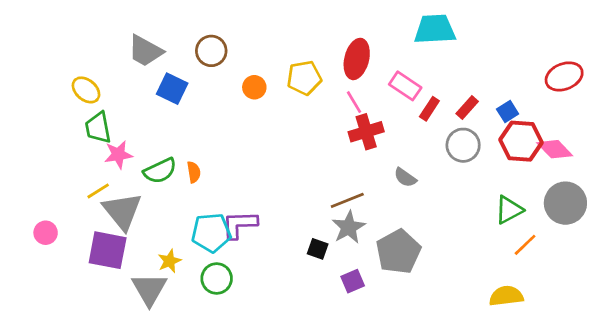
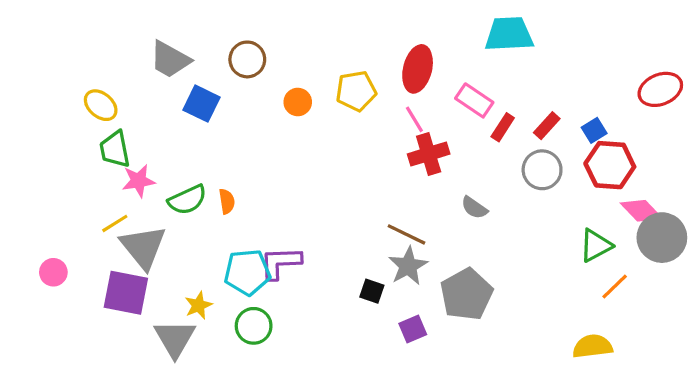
pink diamond: (555, 149) -> (641, 211), moved
brown line: (347, 200) -> (407, 234), turned 48

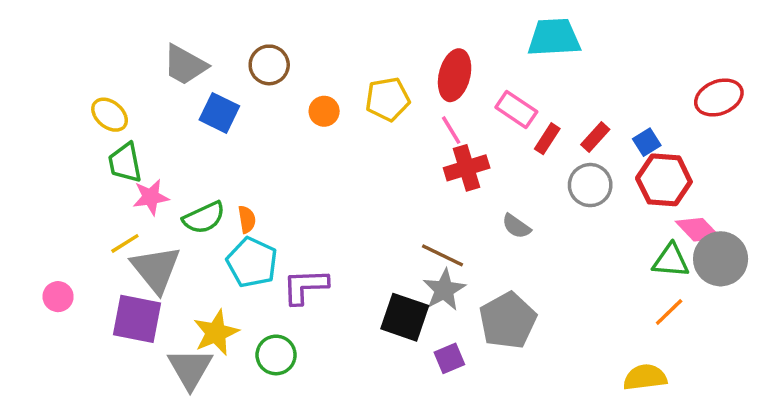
green triangle: (596, 245) -> (671, 261), moved, turned 33
cyan pentagon: (247, 272) -> (252, 262), moved, turned 30
black square: (372, 291) -> (405, 317), size x1.8
yellow star: (198, 305) -> (216, 333), size x1.5

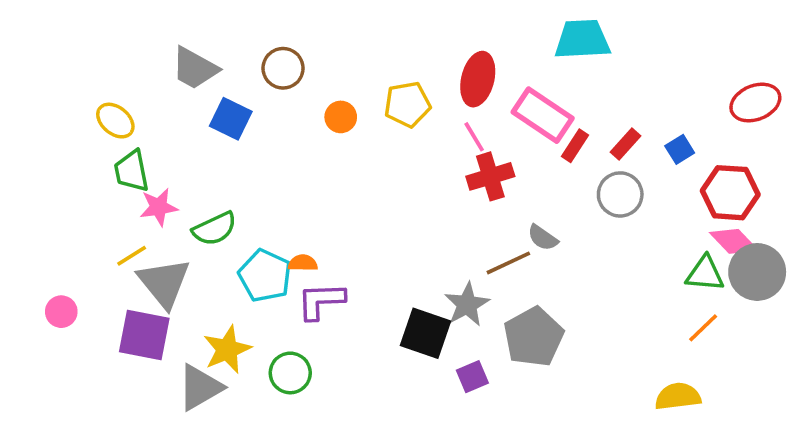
pink rectangle: (516, 110) -> (543, 115), size x1.4
red hexagon: (664, 180) -> (730, 193), moved
orange semicircle: (247, 219) -> (303, 263), moved, turned -80
brown line: (443, 255) -> (508, 263), moved, turned -51
gray triangle: (190, 369) -> (200, 387), turned 30

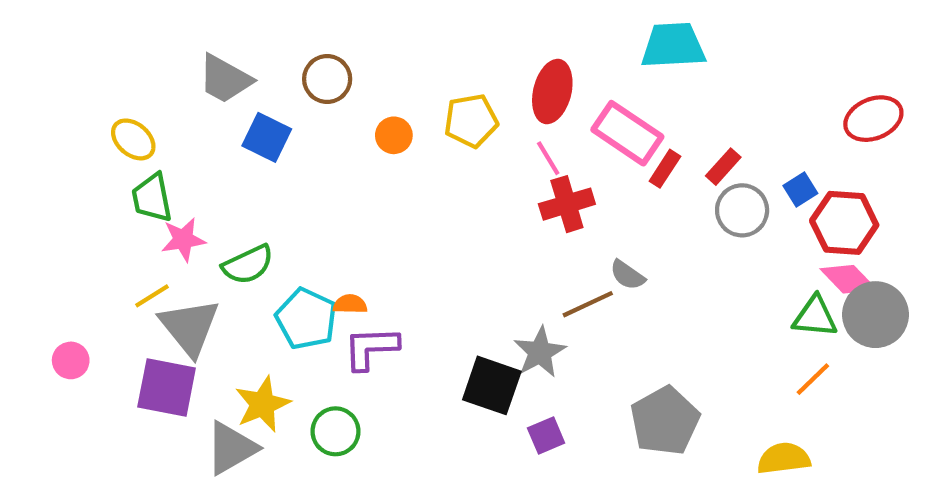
blue square: (680, 149) -> (800, 189), moved
gray circle: (620, 194) -> (742, 210), moved
gray pentagon: (534, 337) -> (665, 421), moved

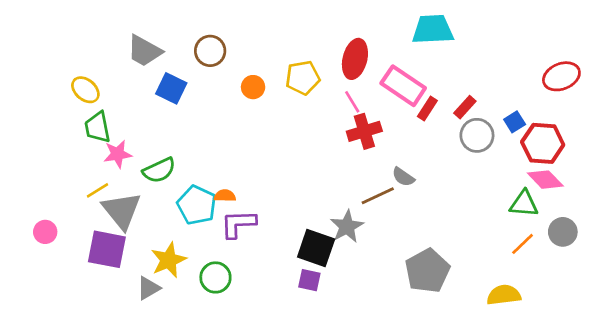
gray circle: (875, 315) -> (563, 232), moved, size x0.7
purple square: (546, 436) -> (309, 280), moved, turned 35
gray triangle: (231, 448) -> (148, 288), size x0.7

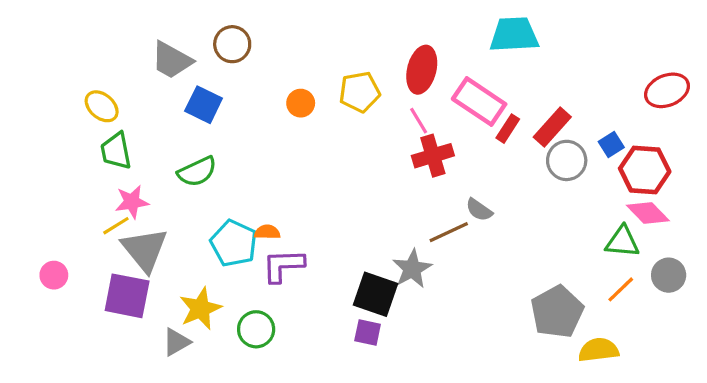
brown circle: (210, 51) -> (232, 44), moved
red rectangle: (465, 107) -> (552, 127), size x1.4
pink star: (118, 154) -> (132, 202), moved
green semicircle: (159, 170) -> (197, 172), moved
gray pentagon: (427, 271) -> (557, 312), moved

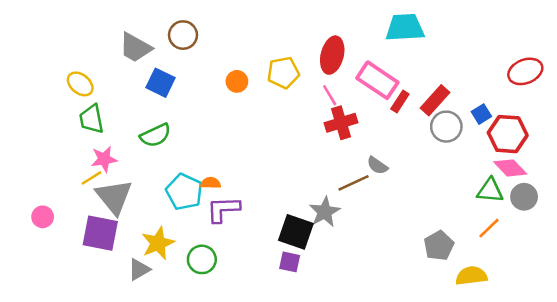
gray circle: (669, 275) -> (524, 197), moved
gray pentagon: (557, 312) -> (439, 246), size x0.7

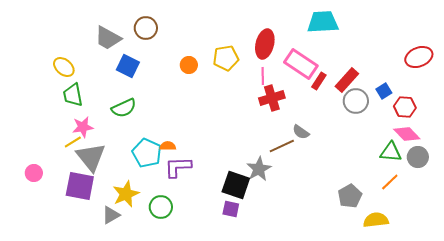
pink line: (330, 95) -> (263, 76), turned 30
red hexagon: (508, 134) -> (405, 107), size x0.7

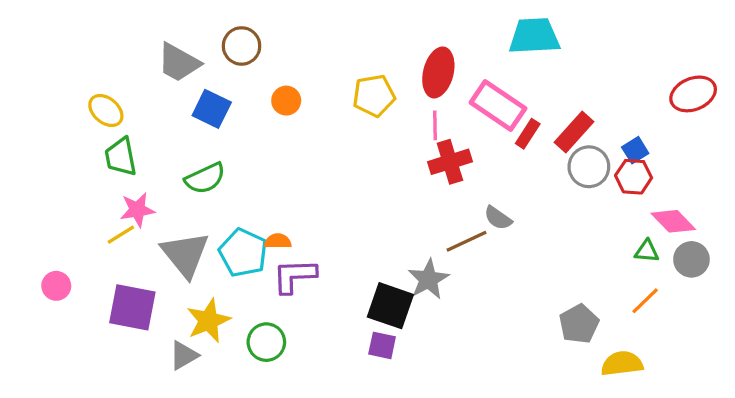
orange circle: (189, 65) -> (286, 101), moved
red hexagon: (405, 107) -> (634, 177), moved
green triangle: (391, 152) -> (647, 251), size x0.7
gray triangle: (91, 157) -> (185, 254), moved

